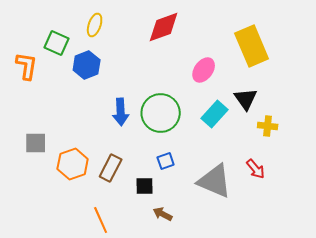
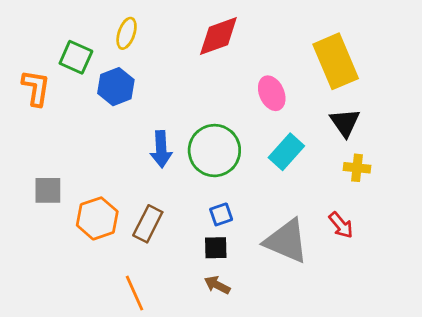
pink ellipse: (204, 70) -> (272, 93), turned -60
black triangle: (246, 99) -> (345, 123), moved
black square: (145, 186) -> (216, 248), moved

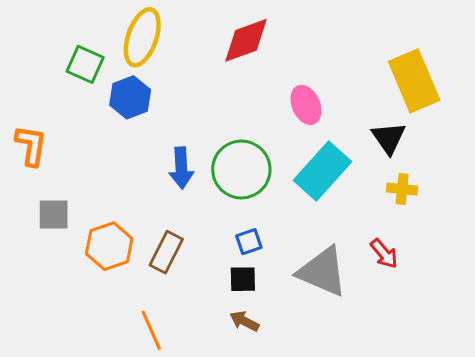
yellow ellipse: (127, 33) -> (142, 37), size x1.6
yellow rectangle: (336, 61) -> (414, 81), moved
orange L-shape: (36, 88) -> (31, 145), moved
cyan rectangle: (286, 152) -> (323, 171), size x1.4

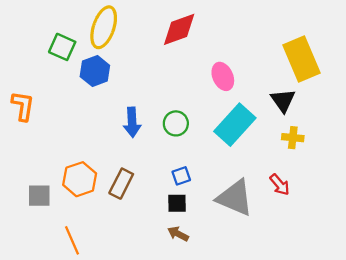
green circle: (241, 169) -> (176, 123), size x0.6
gray square: (54, 215) -> (39, 196), moved
orange line: (151, 330) -> (72, 240), moved

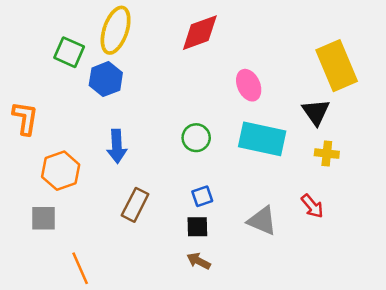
blue arrow: (132, 122) -> (117, 146), moved
cyan rectangle: (235, 125) -> (262, 139), turned 60
orange hexagon: (80, 179) -> (61, 171), moved
gray triangle: (235, 198) -> (262, 221), size x0.7

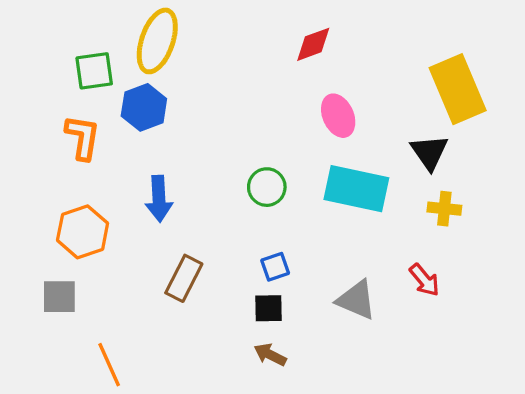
red diamond: (200, 33) -> (313, 44), moved, size x0.7
green square: (69, 52) -> (94, 71), turned -32
orange L-shape: (25, 118) -> (83, 137), moved

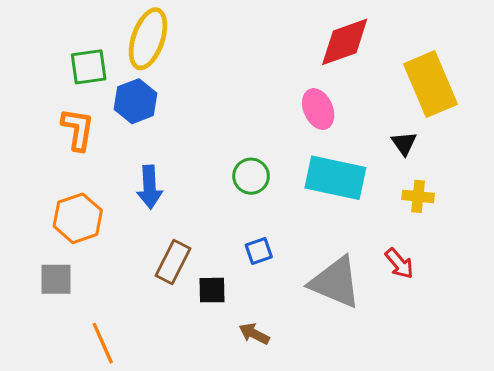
red diamond: (313, 44) -> (345, 42), moved, size x1.5
black triangle: (429, 152) -> (404, 143), size x0.7
gray triangle: (356, 300) -> (335, 282), size x1.4
black square: (268, 308) -> (212, 290), moved

